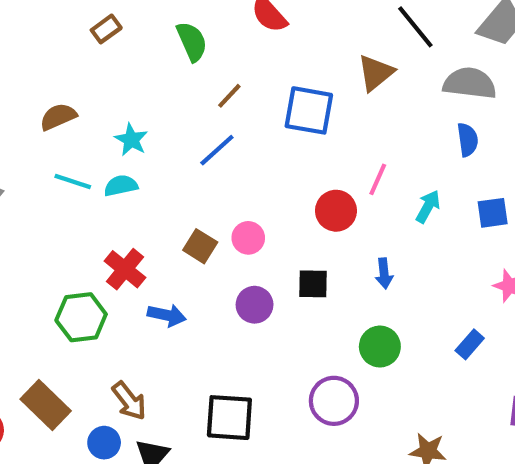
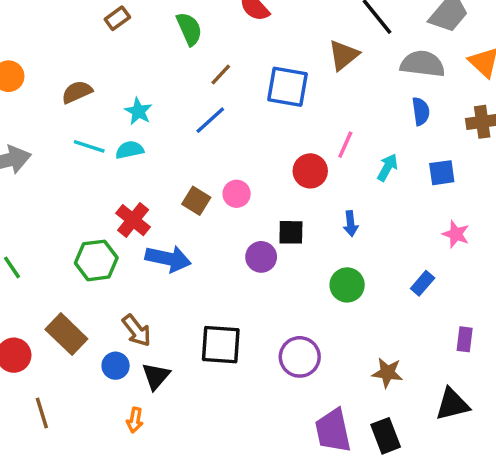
purple circle: (255, 305) -> (261, 257), moved
blue arrow: (167, 315) -> (168, 259), size x1.4
purple circle: (334, 401) -> (300, 357), moved

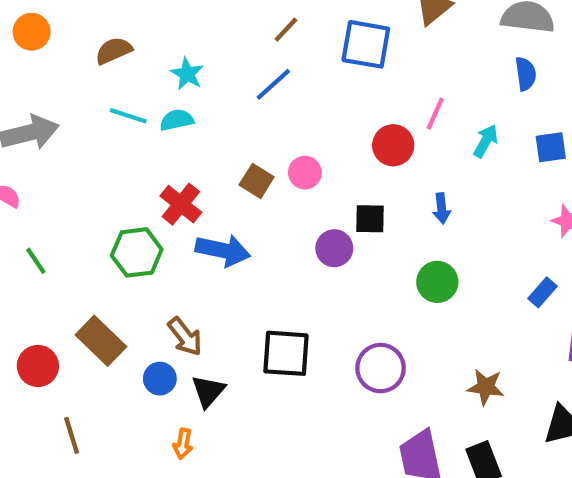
blue rectangle: (423, 283) -> (542, 292), moved

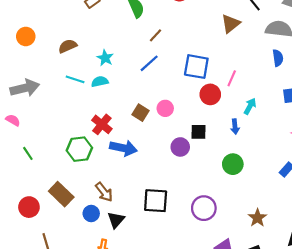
blue square: (366, 44) -> (196, 67), moved
cyan arrow: (486, 141) -> (250, 106), moved
brown star: (486, 387) -> (257, 218), turned 30

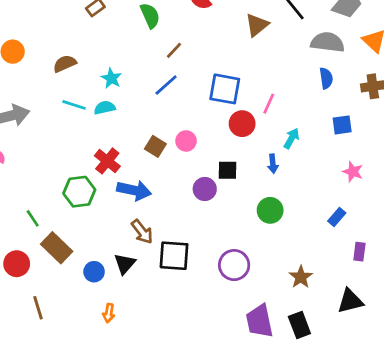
brown triangle: (231, 24) -> (257, 25), moved
green line: (28, 153) -> (33, 218), moved
brown arrow: (104, 192) -> (142, 232), moved
black triangle: (116, 220) -> (125, 264), moved

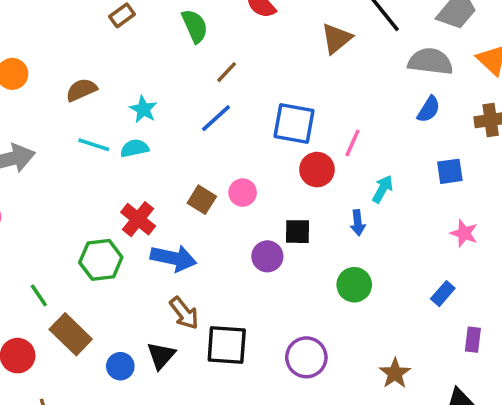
blue semicircle: (326, 78) -> (429, 109), turned 40

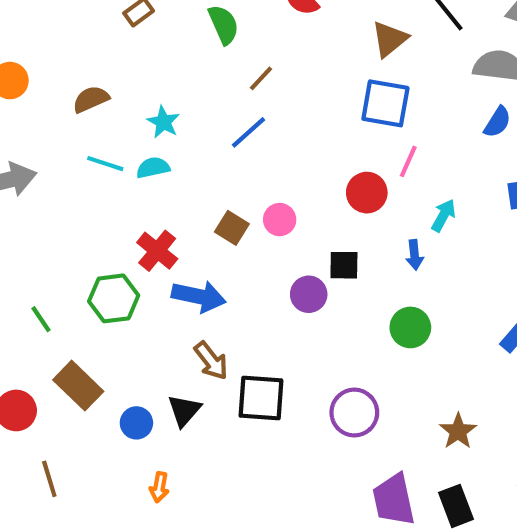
blue square: (294, 123) -> (385, 103), moved
green line: (39, 295) -> (41, 319), moved

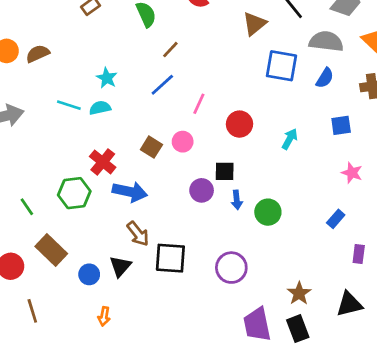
brown semicircle: (91, 99) -> (38, 54), moved
blue square: (385, 103) -> (281, 66), moved
pink line: (408, 161) -> (199, 104), moved
blue arrow: (414, 255) -> (237, 200), moved
brown star: (458, 431) -> (299, 293), moved

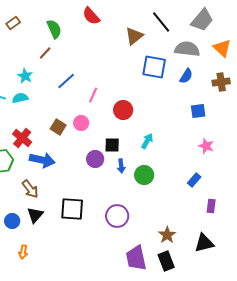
brown line: (170, 50) -> (45, 53), moved
cyan arrow: (290, 139) -> (147, 141), moved
brown arrow: (138, 234) -> (30, 189), moved

